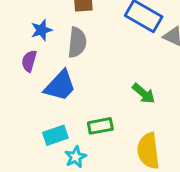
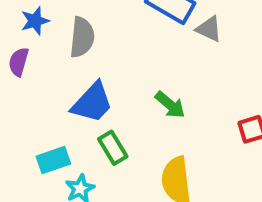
blue trapezoid: (60, 86) -> (92, 103), moved
green rectangle: (100, 126) -> (113, 148), turned 70

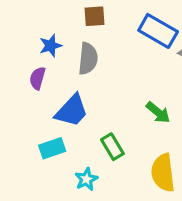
blue trapezoid: (92, 103) -> (72, 111), moved
cyan rectangle: (53, 160) -> (52, 148), moved

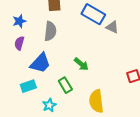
blue star: (51, 46) -> (19, 21), moved
green arrow: (158, 112) -> (81, 64), moved

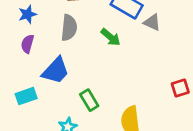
green arrow: (81, 64) -> (111, 37), moved
cyan rectangle: (28, 86) -> (26, 96), moved

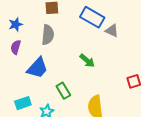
green arrow: (111, 37) -> (87, 61), moved
cyan rectangle: (26, 96) -> (23, 103), moved

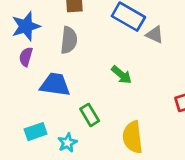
blue star: (16, 24) -> (26, 26), size x1.5
blue trapezoid: (37, 68) -> (55, 84), turned -125

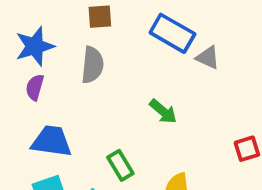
blue trapezoid: (55, 84) -> (52, 141), moved

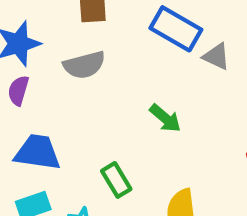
gray semicircle: (92, 65) -> (84, 65), turned 69

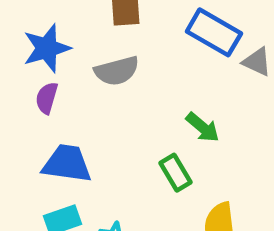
green rectangle: (116, 180) -> (176, 173), moved

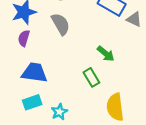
gray semicircle: (117, 71) -> (61, 24), turned -105

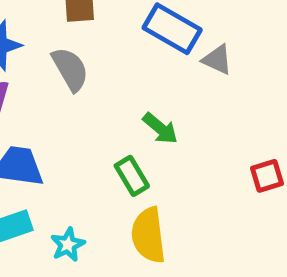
yellow semicircle: (115, 107) -> (148, 235), moved

